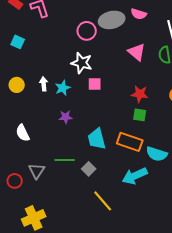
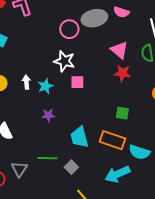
red star: (140, 94) -> (122, 73), moved

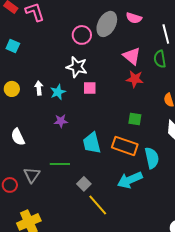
gray ellipse: (94, 18) -> (107, 24), turned -50
cyan semicircle: (139, 152) -> (152, 158), turned -120
gray square: (71, 167) -> (84, 184), moved

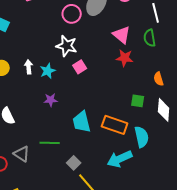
pink square: (90, 88) -> (80, 67), turned -32
green square: (135, 119) -> (138, 101), moved
gray triangle: (32, 175) -> (22, 154), turned -30

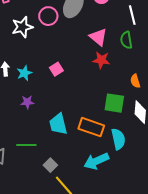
white star: (67, 46) -> (22, 27), moved, turned -30
green square: (138, 101) -> (114, 103), size x1.5

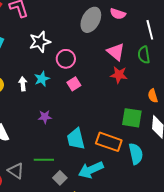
pink circle: (48, 16) -> (66, 59), moved
cyan star: (24, 73) -> (42, 79), moved
cyan arrow: (96, 161) -> (91, 170), moved
gray square: (50, 165) -> (60, 178), moved

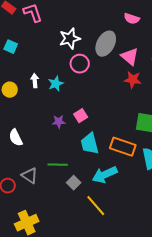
gray ellipse: (91, 20) -> (106, 44), moved
white star: (40, 42) -> (70, 39), moved
white arrow: (23, 84) -> (35, 81), moved
pink square: (74, 84) -> (81, 116), moved

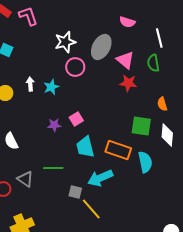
gray square: (74, 183) -> (75, 192), moved, turned -32

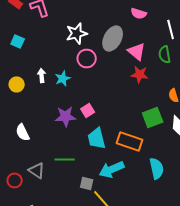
purple star: (54, 125) -> (66, 116), size x1.5
green square: (141, 126) -> (153, 117), turned -30
cyan semicircle: (145, 162) -> (157, 168), moved

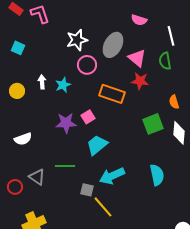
white semicircle: (23, 132) -> (23, 139), turned -84
cyan trapezoid: (97, 138) -> (97, 145), turned 65
orange rectangle: (130, 141) -> (112, 94), moved

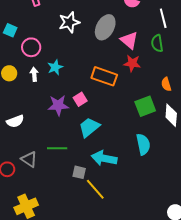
pink circle: (87, 65) -> (31, 47), moved
white arrow: (42, 82) -> (34, 74), moved
cyan semicircle: (157, 175) -> (143, 144), moved
cyan arrow: (112, 176) -> (104, 158), turned 35

